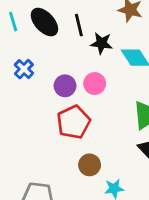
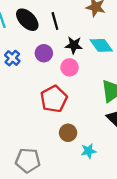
black star: (101, 43) -> (74, 45), moved
purple circle: (65, 86) -> (44, 53), moved

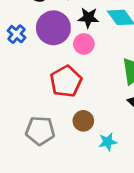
purple circle: (44, 53) -> (53, 28), size x1.6
gray pentagon: (28, 160) -> (40, 131), moved

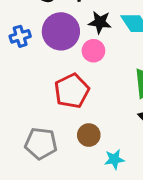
blue cross: (16, 34) -> (20, 36), turned 30

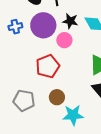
cyan star: (114, 159) -> (73, 115), size x1.5

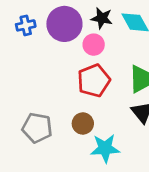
red pentagon: (48, 66) -> (94, 81), moved

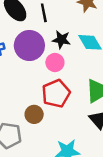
brown circle: (83, 123) -> (34, 114), moved

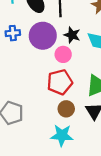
brown circle: (34, 114) -> (66, 109), moved

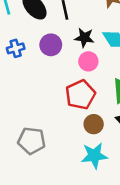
purple circle: (43, 36) -> (51, 45), size x0.7
pink circle: (63, 54) -> (88, 61), moved

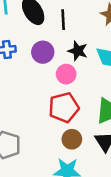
pink circle: (88, 61) -> (66, 74), moved

